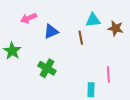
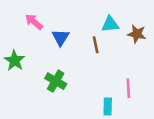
pink arrow: (29, 18) -> (34, 22), turned 63
blue triangle: (51, 31) -> (61, 38), turned -35

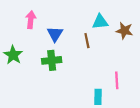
pink arrow: (34, 22) -> (31, 20), turned 56
green cross: (56, 81) -> (52, 60), moved, turned -36

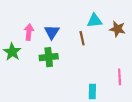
pink arrow: (31, 20) -> (29, 32), moved
pink line: (117, 80) -> (120, 77), moved

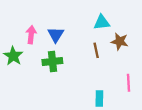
brown star: (117, 29) -> (120, 41), moved
brown line: (82, 38) -> (96, 50), moved

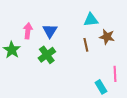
green cross: (52, 62) -> (47, 55), turned -30
cyan rectangle: (99, 98) -> (101, 87), moved, turned -32

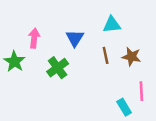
blue triangle: (50, 31) -> (75, 38), moved
brown star: (107, 37) -> (131, 57), moved

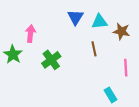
blue triangle: (75, 38) -> (75, 17), moved
brown star: (131, 57) -> (121, 31), moved
pink line: (141, 91) -> (126, 68), moved

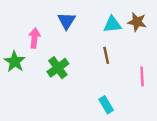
blue triangle: (75, 17) -> (67, 21), moved
brown star: (121, 31) -> (137, 22), moved
cyan rectangle: (110, 95) -> (106, 105), moved

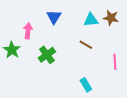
brown line: (106, 55) -> (86, 45), turned -48

